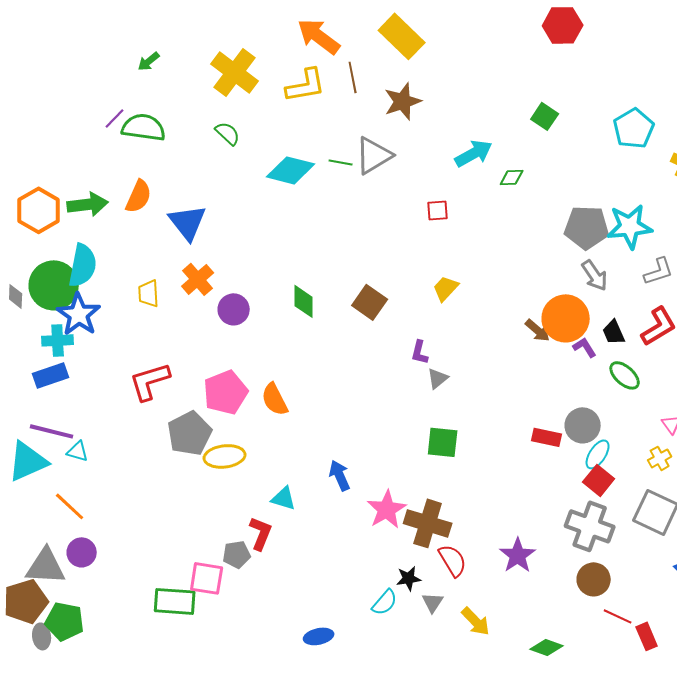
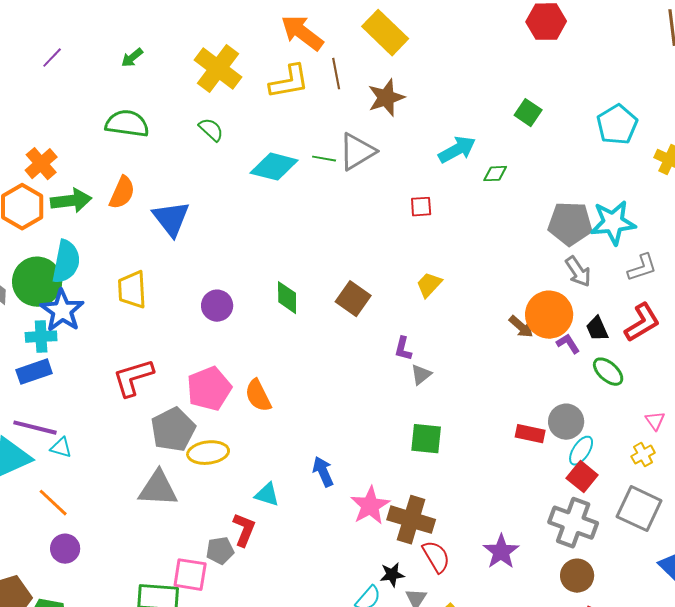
purple line: (115, 118) -> (52, 58), moved
orange cross: (198, 279) -> (41, 164), moved
yellow trapezoid: (149, 293) -> (132, 290), size x1.4
gray triangle: (46, 566) -> (158, 489), moved

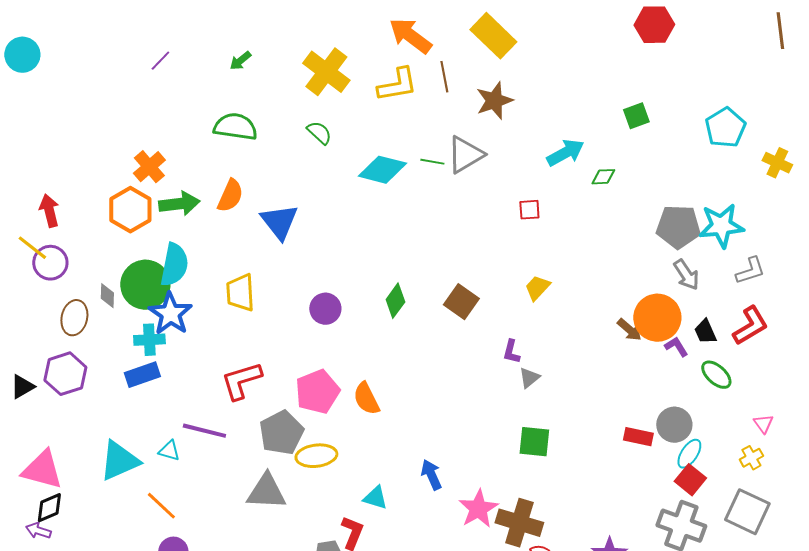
green square: (528, 113) -> (636, 116), turned 36
green diamond: (287, 298) -> (395, 301), turned 36
purple line: (35, 428) -> (204, 431), moved

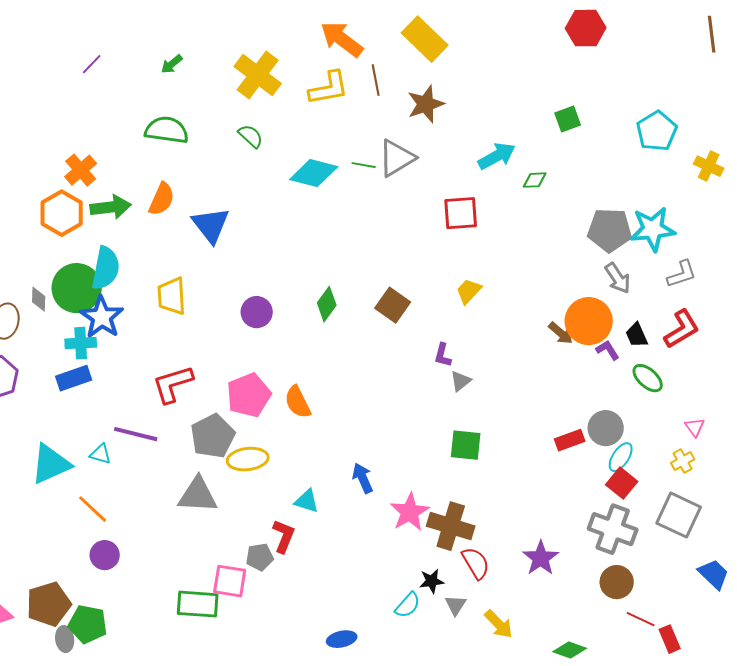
red square: (529, 210) -> (461, 213), size x1.6
red rectangle: (638, 437) -> (570, 440), turned -32

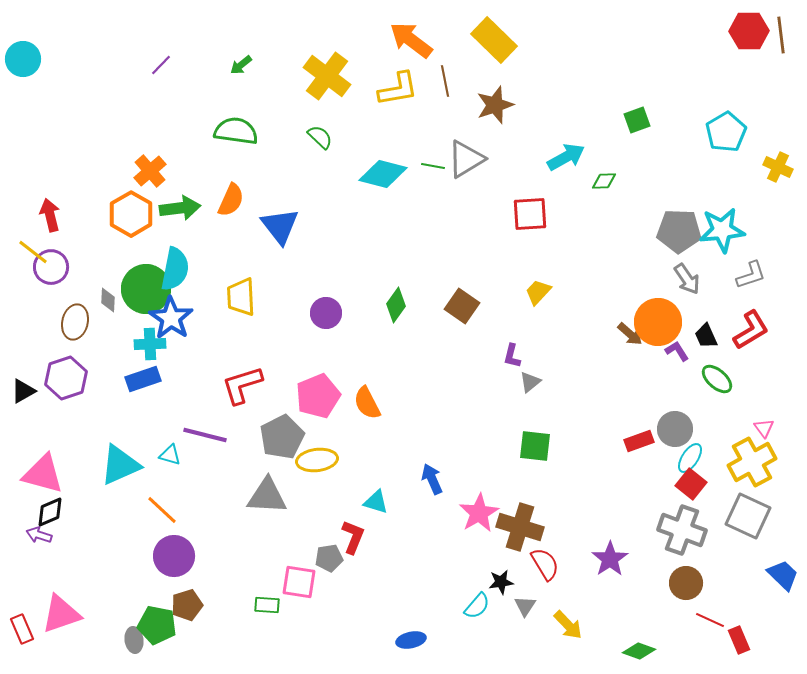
red hexagon: (586, 28) -> (749, 31), moved
yellow cross: (683, 461) -> (752, 462), size x2.0
purple circle: (105, 555) -> (174, 556), size x1.4
brown pentagon: (49, 604) -> (187, 605), moved, size x0.7
green rectangle: (198, 604) -> (267, 605), size x0.6

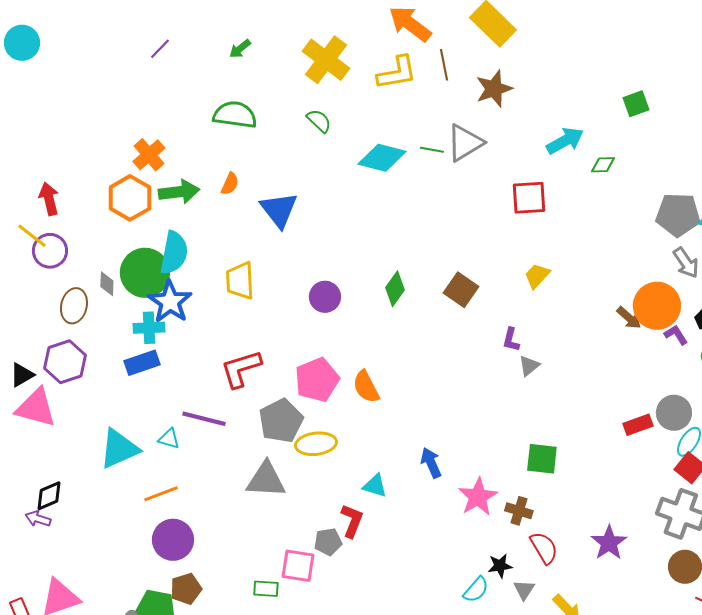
orange semicircle: (231, 200) -> (230, 184), size x0.7
green square: (535, 446) -> (542, 459), moved
pink triangle: (43, 474) -> (36, 408), moved
orange line: (162, 510) -> (161, 494), turned -64
brown cross: (520, 527) -> (519, 511), size x0.6

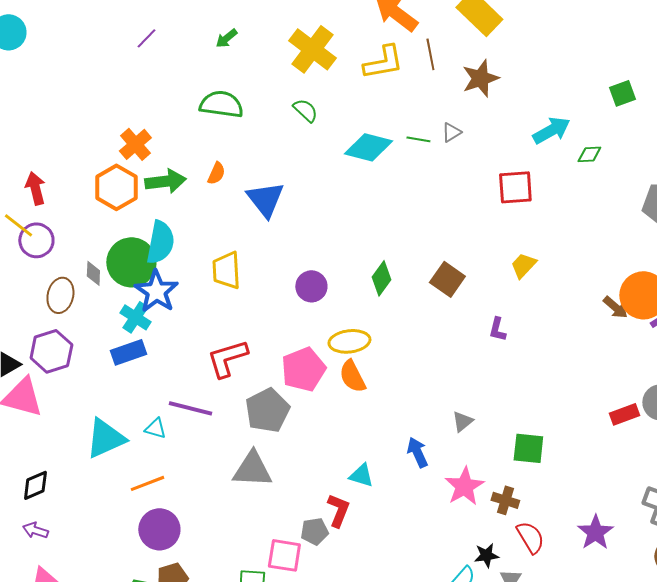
gray triangle: (465, 143) -> (451, 132), size x0.5
cyan cross: (149, 328) -> (135, 317), turned 36
gray triangle: (529, 366) -> (462, 421), moved
yellow ellipse: (316, 444) -> (349, 341), moved
purple arrow: (38, 519) -> (35, 530), moved

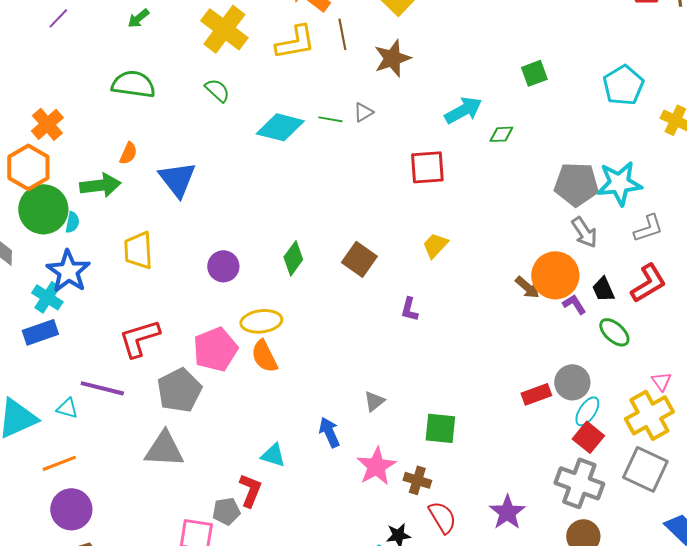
green arrow: (165, 181) -> (100, 185), moved
cyan semicircle: (160, 242) -> (72, 222), size x0.5
green circle: (131, 262) -> (43, 209), moved

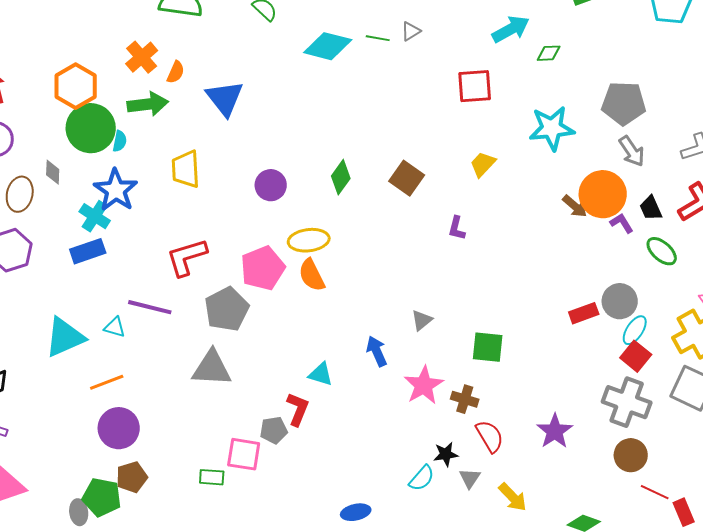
orange cross: (47, 124) -> (142, 57), moved
cyan star: (619, 183) -> (552, 128), moved

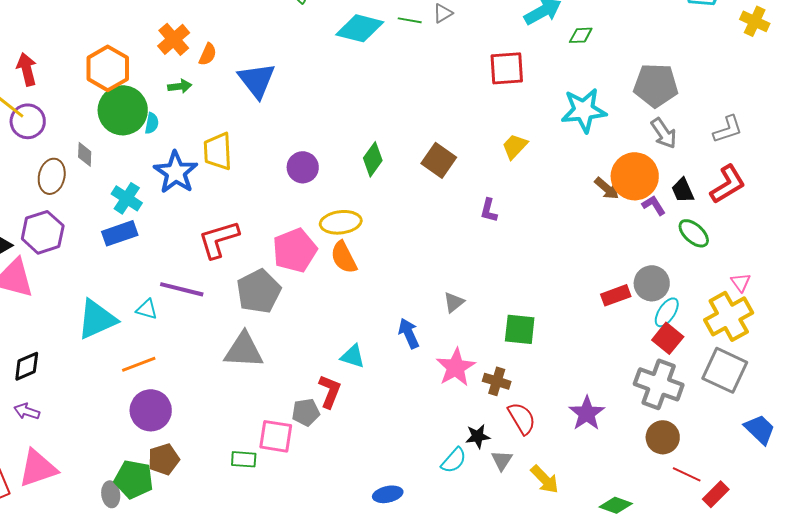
green arrow: (148, 104) -> (180, 86), size x0.6
blue star: (116, 190) -> (176, 172), moved
red rectangle: (684, 512) -> (716, 494), turned 68

